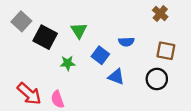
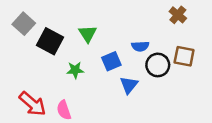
blue square: (100, 55) -> (111, 61), turned 30
blue triangle: (116, 77) -> (129, 85), turned 48
black circle: (157, 79) -> (158, 65), moved

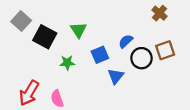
blue semicircle: (140, 46) -> (126, 41), turned 140
brown square: (184, 56) -> (165, 50), turned -30
red arrow: (33, 104) -> (29, 93), turned 80

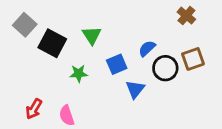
red arrow: (29, 93) -> (34, 109), size x0.7

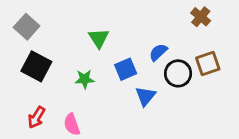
black square: (52, 43) -> (36, 66), moved

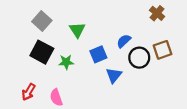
gray square: (27, 27) -> (42, 21), moved
black square: (36, 66) -> (42, 52), moved

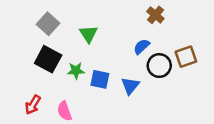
brown cross: (157, 13) -> (155, 15), moved
blue square: (98, 54) -> (100, 79), moved, turned 35

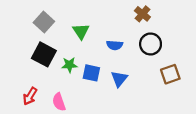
blue semicircle: (142, 47) -> (115, 45), moved, turned -133
brown square: (186, 57) -> (170, 74), moved
black circle: (159, 66) -> (151, 44), moved

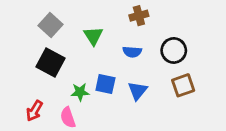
brown cross: (142, 14) -> (139, 16), moved, turned 35
green star: (69, 65) -> (80, 92), moved
brown square: (170, 74) -> (183, 85), moved

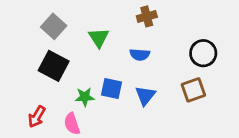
black circle: (174, 50) -> (203, 53), moved

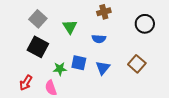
black circle: (203, 53) -> (145, 24), moved
brown square: (193, 90) -> (137, 64), turned -30

